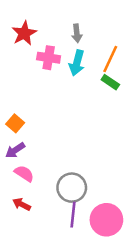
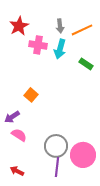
orange line: (110, 59) -> (82, 30), moved, turned 40
orange square: (15, 123) -> (31, 95), moved
red arrow: (22, 204) -> (17, 171), moved
pink circle: (106, 220) -> (83, 155), moved

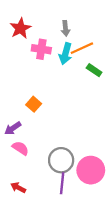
orange line: (82, 30) -> (82, 48), moved

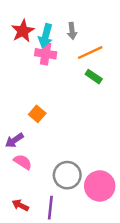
cyan arrow: (65, 54) -> (46, 36), moved
green rectangle: (94, 70) -> (94, 77), moved
purple line: (62, 183) -> (50, 208), moved

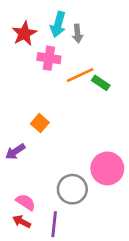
cyan arrow: (46, 36) -> (58, 24), moved
orange line: (90, 53) -> (80, 75), moved
pink semicircle: (23, 162) -> (26, 202), moved
pink circle: (100, 186) -> (107, 168), moved

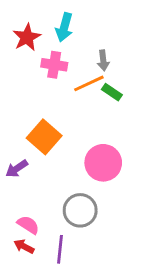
gray arrow: (77, 34) -> (103, 60), moved
orange square: (40, 123) -> (44, 137), size x1.6
pink circle: (107, 168) -> (103, 163), moved

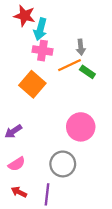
cyan arrow: (64, 27) -> (40, 29), moved
red star: (27, 37) -> (25, 16), moved, turned -30
orange square: (44, 137) -> (32, 84), moved
pink semicircle: (28, 225) -> (17, 164), moved, turned 114

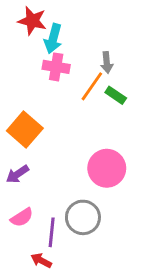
orange line: (69, 65) -> (92, 86), turned -30
orange square: (32, 84) -> (25, 130), moved
red arrow: (19, 192) -> (41, 261), moved
purple line: (47, 194) -> (52, 232), moved

